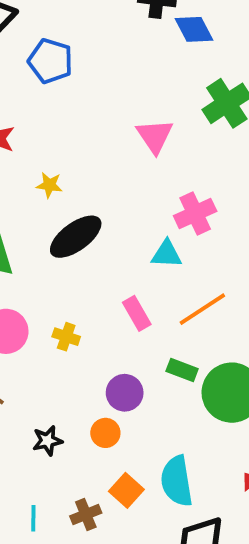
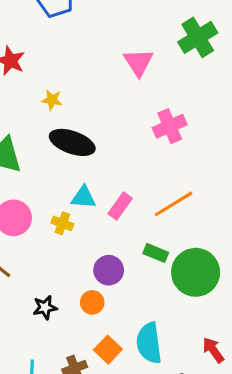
black ellipse: (76, 237) -> (72, 142), turned 54
cyan triangle: (167, 254) -> (83, 197), moved
pink rectangle: (137, 313) -> (120, 206), turned 64

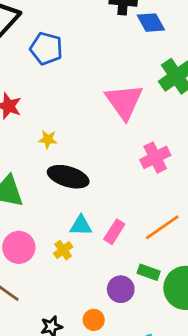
pink triangle: (138, 62) -> (124, 101), size x1.4
yellow cross: (62, 223) -> (63, 250), turned 36
purple circle: (109, 270) -> (121, 289), moved

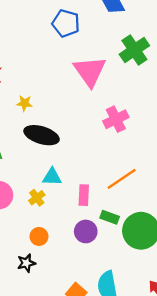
blue pentagon: (46, 48) -> (66, 23), moved
pink rectangle: (114, 232) -> (84, 195), moved, turned -30
orange circle: (94, 320) -> (39, 236), moved

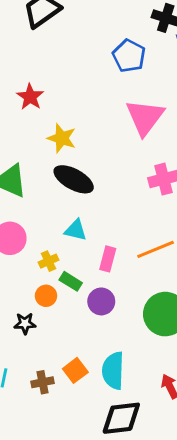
yellow star: (24, 103) -> (62, 138), size x1.5
yellow cross: (37, 198) -> (48, 261), moved
green rectangle: (110, 217) -> (71, 281), moved

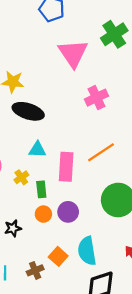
pink rectangle: (108, 259) -> (66, 167), size x1.5
green rectangle: (71, 281) -> (41, 189), turned 63
orange circle: (46, 296) -> (43, 214), moved
purple circle: (101, 301) -> (68, 212), moved

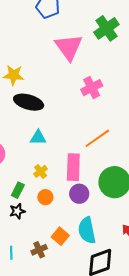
pink rectangle: (66, 167) -> (73, 167), moved
yellow cross: (21, 177) -> (41, 171), moved
green rectangle: (41, 189) -> (18, 190), moved, turned 35
purple circle: (68, 212) -> (79, 194), moved

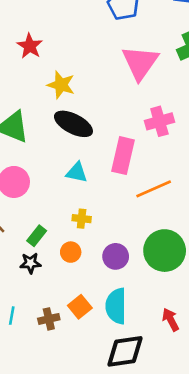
pink rectangle: (73, 167) -> (123, 156), moved
yellow cross: (41, 171) -> (82, 219), moved, turned 32

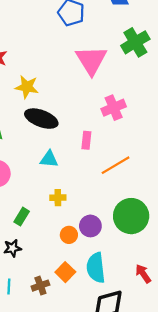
pink rectangle: (123, 156) -> (86, 140), size x0.6
orange circle: (71, 252) -> (69, 235), moved
black star: (30, 263) -> (12, 248), moved

